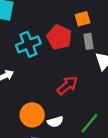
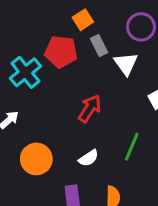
orange circle: (32, 115) -> (36, 159), moved

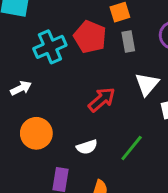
white triangle: (126, 64) -> (147, 84), moved

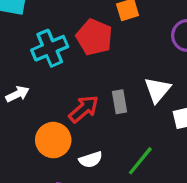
gray rectangle: (128, 42) -> (119, 102), moved
red arrow: (102, 100) -> (84, 109), moved
orange circle: (36, 133) -> (53, 140), moved

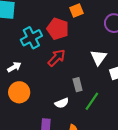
gray rectangle: (119, 102) -> (78, 85), moved
red arrow: (84, 109) -> (57, 58), moved
orange circle: (53, 140) -> (19, 92), moved

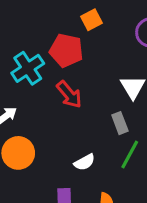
red arrow: (57, 58) -> (69, 95), turned 102
gray rectangle: (78, 85) -> (120, 123), moved

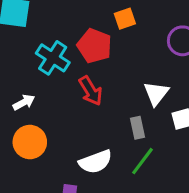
cyan cross: (28, 68) -> (53, 58), turned -32
white semicircle: (84, 162) -> (95, 162), size x1.5

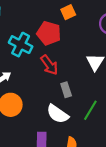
gray rectangle: (138, 128) -> (66, 90), moved
white semicircle: (95, 162) -> (58, 114), turned 60

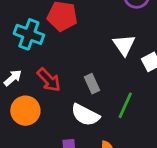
red arrow: (49, 65) -> (49, 80), moved

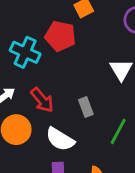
white semicircle: (85, 115) -> (60, 139), moved

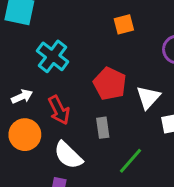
red pentagon: (60, 36) -> (110, 84), moved

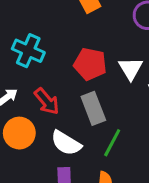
gray rectangle: (103, 128) -> (93, 108), size x1.5
green line: (130, 161) -> (112, 143), moved

